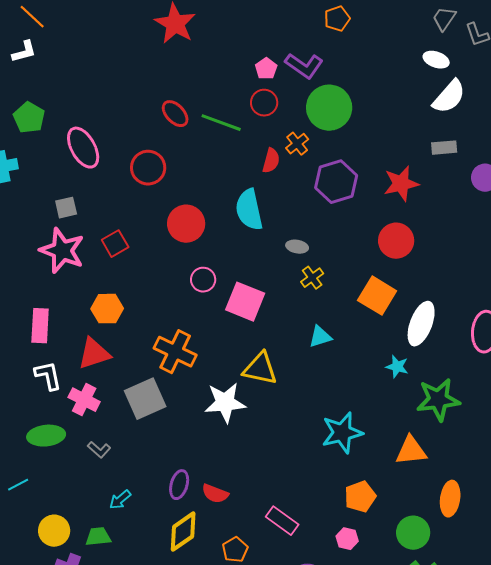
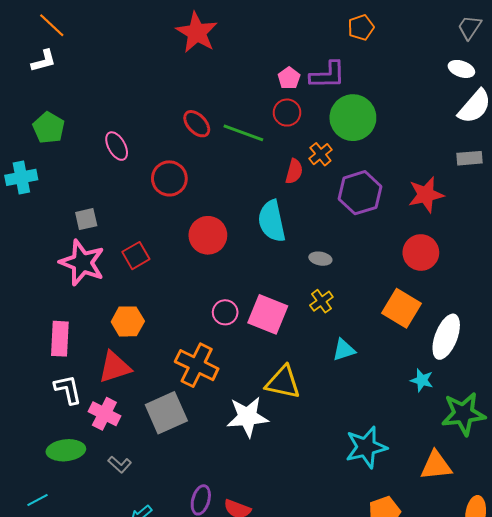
purple L-shape: (304, 66) -> (328, 75), turned -36
pink ellipse: (83, 148) -> (117, 146), moved, size x0.7
yellow cross: (312, 278) -> (321, 301), moved
pink circle: (203, 280) -> (225, 312), moved

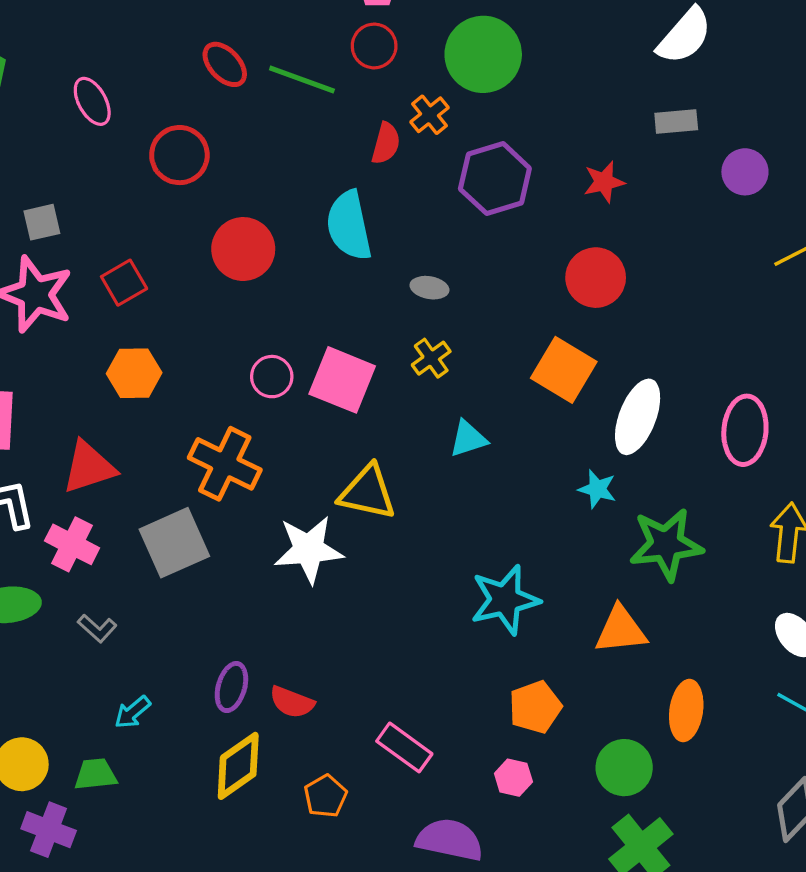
red star: (426, 195) -> (604, 182), size x0.7
orange hexagon: (128, 321) -> (134, 373), moved

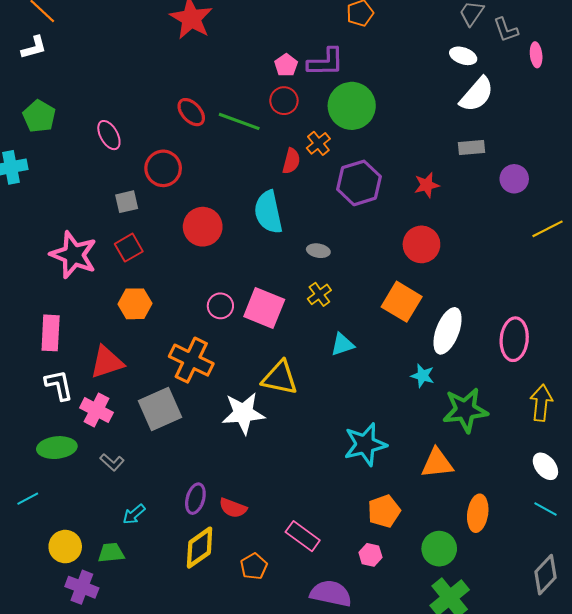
gray square: (42, 222) -> (127, 202), moved

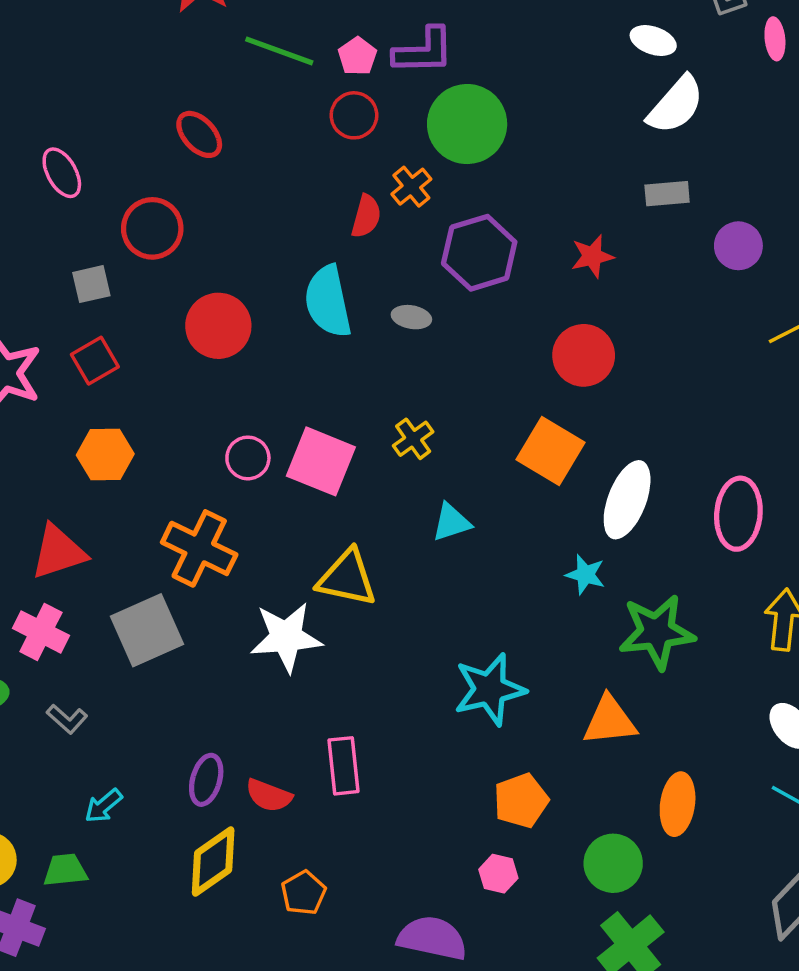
green line: (239, 121) -> (279, 51), moved
gray ellipse: (318, 251) -> (411, 317), moved
pink rectangle: (303, 536) -> (344, 766), moved, turned 48

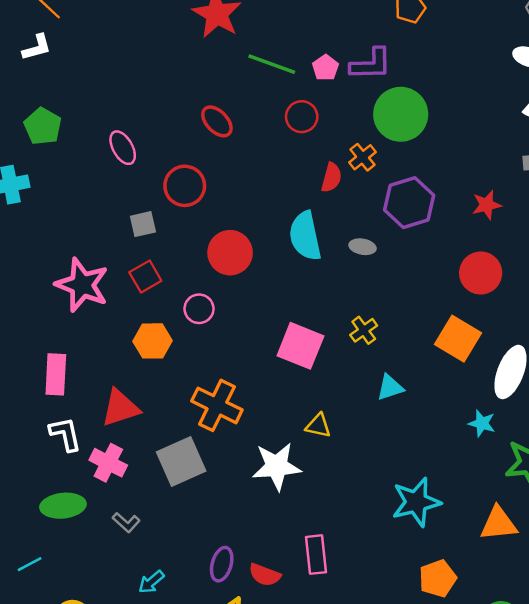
red circle: (354, 115) -> (302, 117), moved
pink circle: (248, 458) -> (199, 309), moved
yellow triangle: (347, 578) -> (318, 426), size x0.6

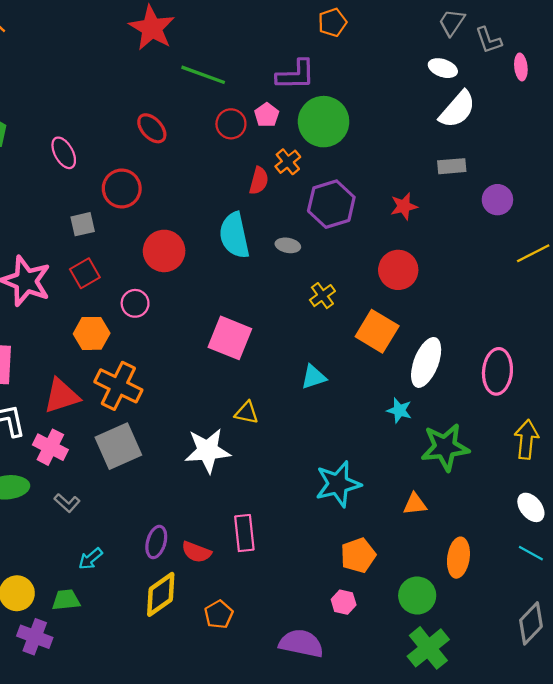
pink pentagon: (326, 68) -> (267, 115), moved
yellow cross: (364, 330) -> (322, 296), moved
orange cross: (217, 405) -> (118, 386), moved
orange triangle: (499, 524) -> (415, 504), size x0.7

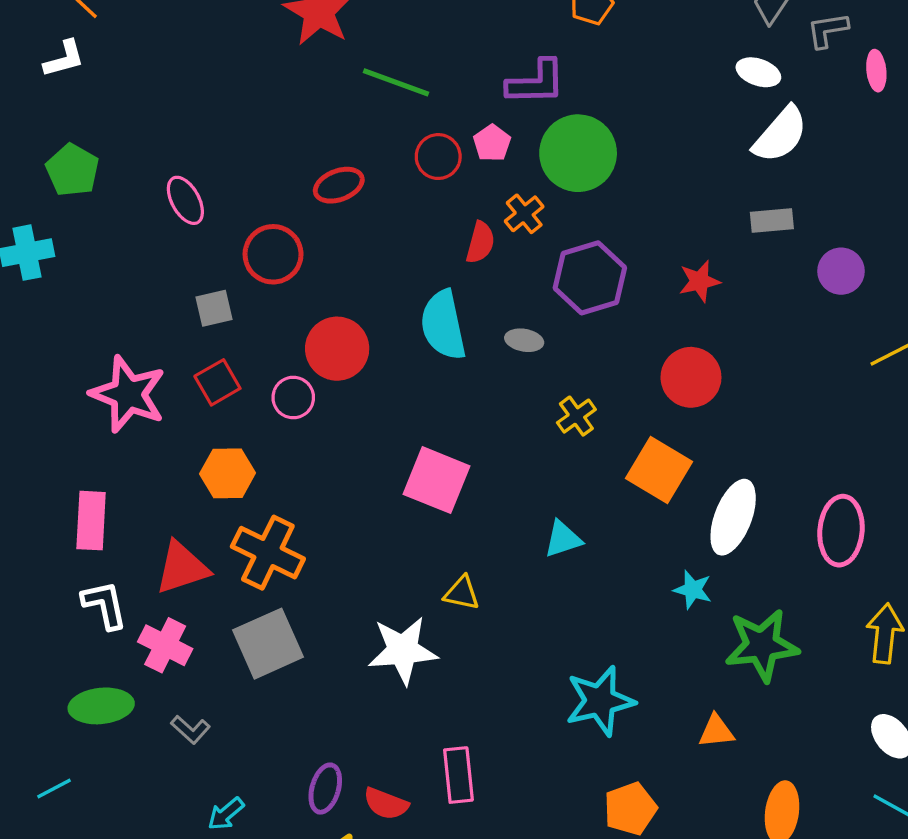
gray L-shape: (489, 40) -> (827, 30), turned 100
red ellipse: (152, 128) -> (339, 185), moved, turned -68
pink circle: (135, 303) -> (293, 398), moved

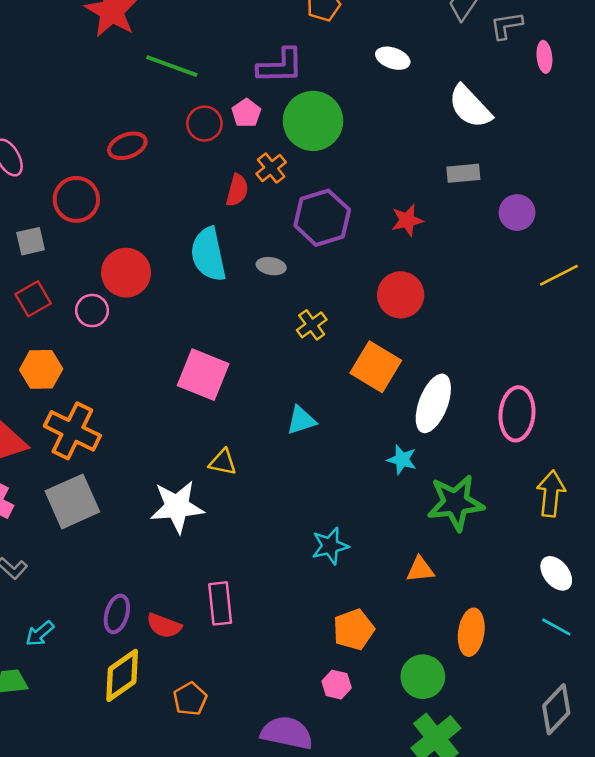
white ellipse: (758, 72) -> (393, 58), moved
white semicircle: (780, 135) -> (470, 107), turned 96
cyan star: (600, 701) -> (330, 546), size x0.7

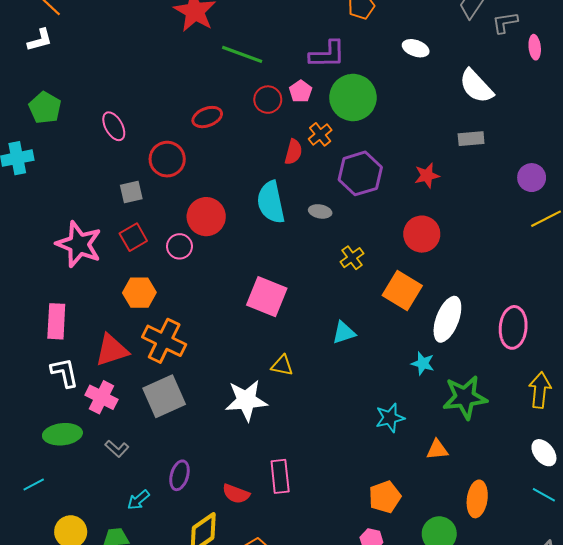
purple circle: (517, 212) -> (532, 178), moved
cyan star: (330, 546) -> (390, 418), moved
purple ellipse: (117, 614) -> (179, 475), moved

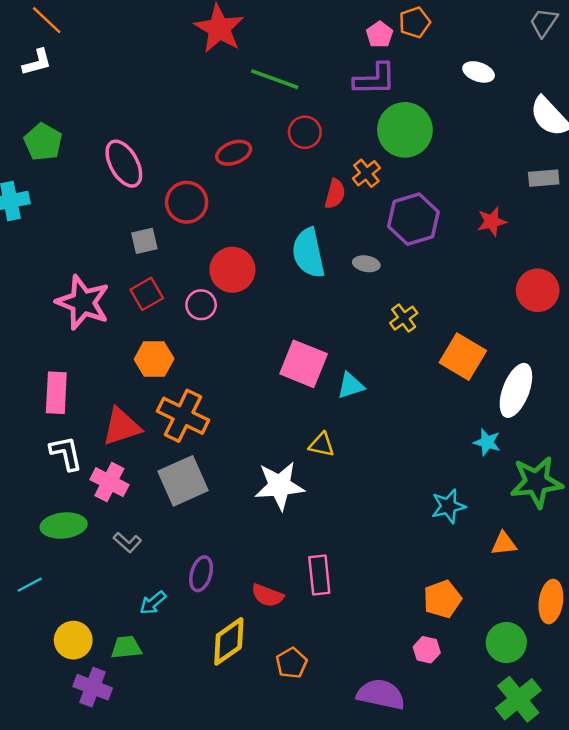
pink pentagon: (301, 91) -> (380, 35), moved
pink ellipse: (114, 126) -> (124, 164), size x1.4
red circle: (422, 234) -> (538, 290), moved
cyan triangle: (344, 333) -> (351, 386), moved

